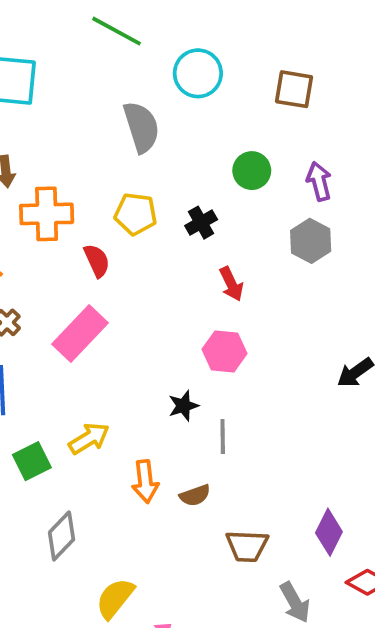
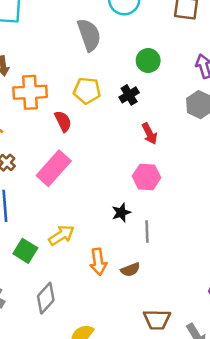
green circle: (252, 171) -> (148, 61), moved
green square: (32, 461) -> (25, 251), turned -30
brown trapezoid: (247, 546) -> (157, 320), moved

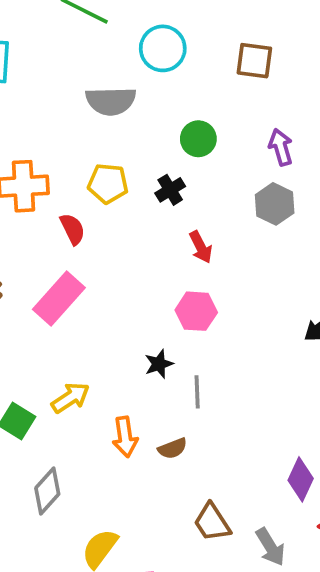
gray semicircle: (89, 35) -> (111, 101), turned 108
brown trapezoid: (157, 320) -> (212, 522), turned 56

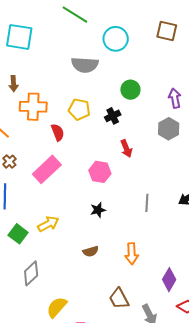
brown square: (254, 61) -> (167, 31), moved
pink hexagon: (196, 311) -> (100, 172), moved
gray line: (197, 392) -> (147, 203), moved
orange arrow: (125, 437) -> (132, 254), moved
brown semicircle: (173, 448) -> (91, 251), moved

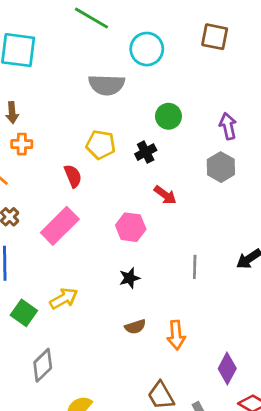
orange cross: (33, 107) -> (22, 144), moved, size x0.6
red arrow: (126, 149) -> (165, 195), turned -30
brown semicircle: (91, 251) -> (135, 327), moved

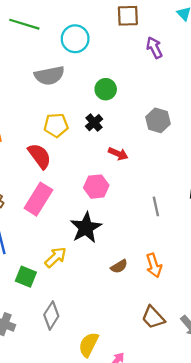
purple arrow: (228, 126) -> (154, 48), moved
red semicircle: (73, 176) -> (40, 156), size x1.4
black star: (130, 278) -> (86, 228), moved, size x1.8

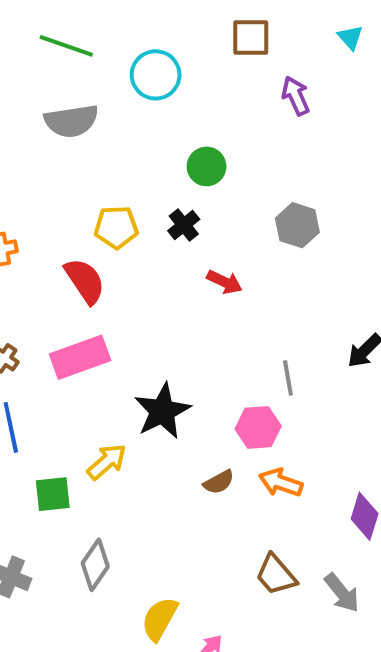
gray semicircle: (49, 76) -> (71, 121), moved
pink hexagon: (96, 187) -> (258, 427), moved
pink rectangle: (38, 199) -> (80, 357), turned 36
orange arrow: (154, 265) -> (281, 483), turned 125
green square: (26, 277) -> (53, 494), turned -30

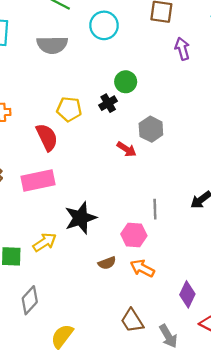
black cross: (184, 225) -> (108, 103), moved
gray hexagon: (297, 225) -> (151, 129), moved

